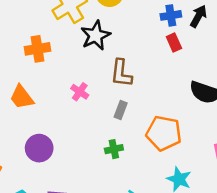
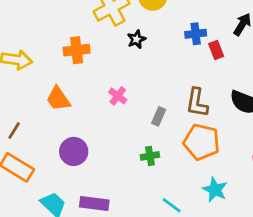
blue cross: (171, 15) -> (196, 34), moved
black star: (96, 36) -> (136, 39), size x0.6
brown L-shape: (121, 73) -> (197, 103), moved

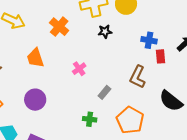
orange cross: (77, 50) -> (59, 27), turned 30
brown L-shape: (197, 103) -> (138, 77), moved

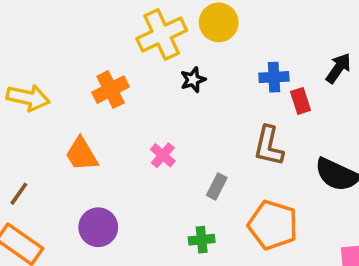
orange cross: (59, 27) -> (111, 90), turned 36

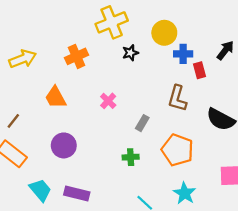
yellow circle: (219, 22) -> (164, 33), moved
yellow arrow: (28, 98) -> (23, 59), turned -36

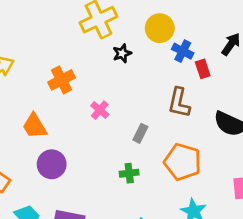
blue cross: (183, 54) -> (183, 51), turned 30
orange cross: (76, 56) -> (61, 80), moved
orange trapezoid: (55, 97) -> (35, 126), moved

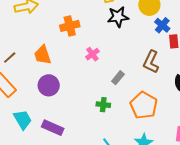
black star: (122, 53) -> (118, 17), size x1.5

